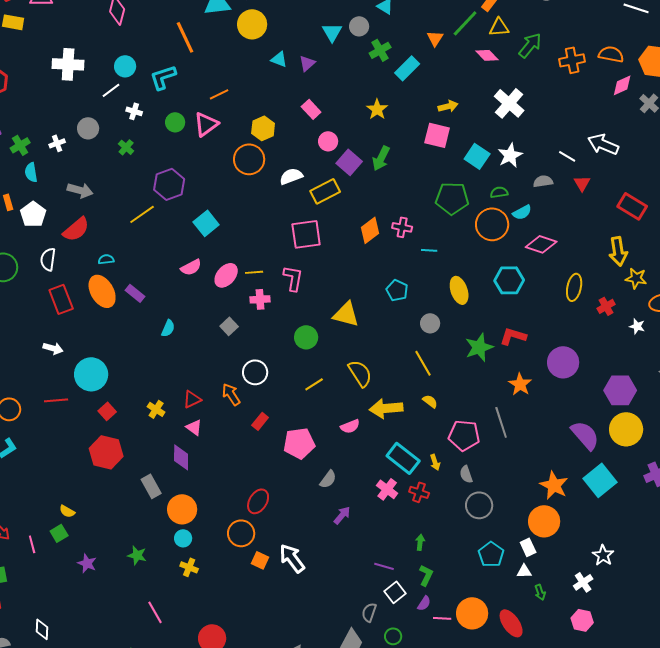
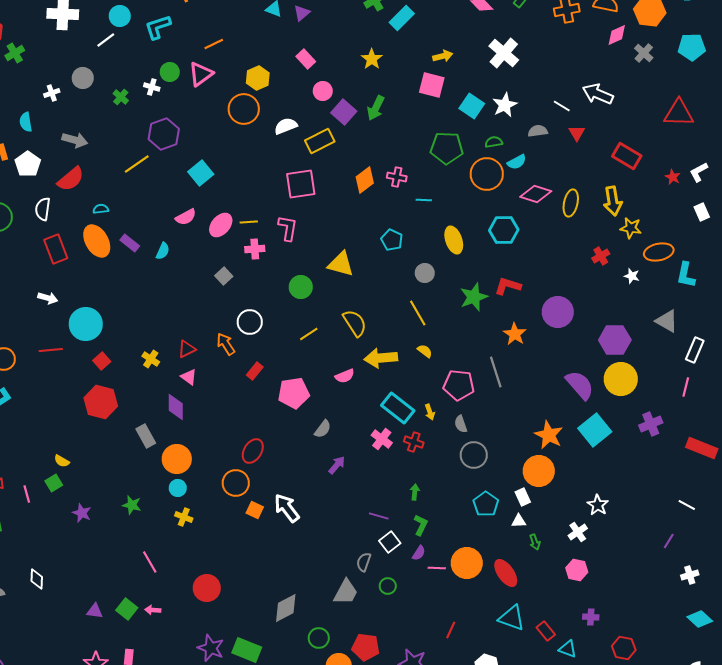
white cross: (134, 111) -> (152, 87), moved
green cross: (20, 145) -> (15, 53), moved
yellow ellipse: (574, 287) -> (571, 203), moved
cyan semicircle: (168, 328) -> (163, 251), moved

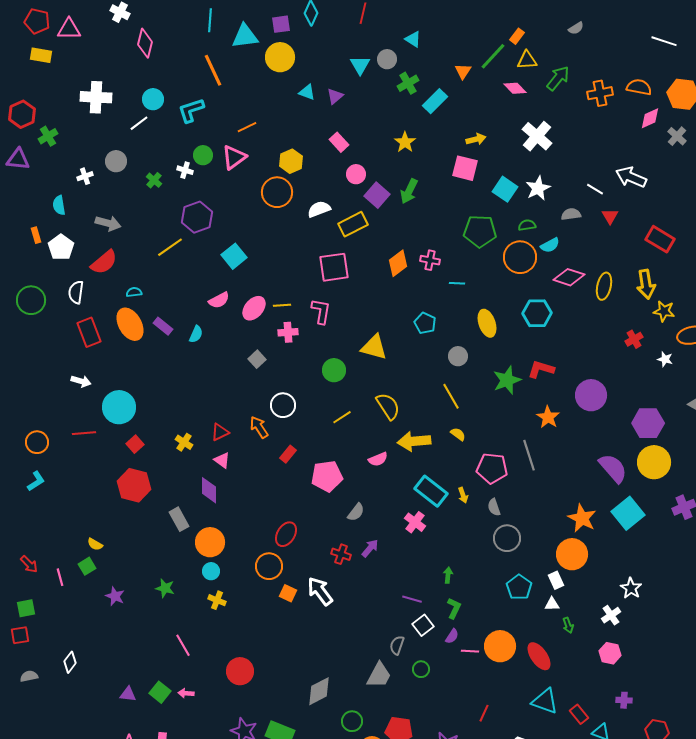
red cross: (414, 442) -> (341, 554), moved
white diamond: (37, 579) -> (70, 662), turned 35

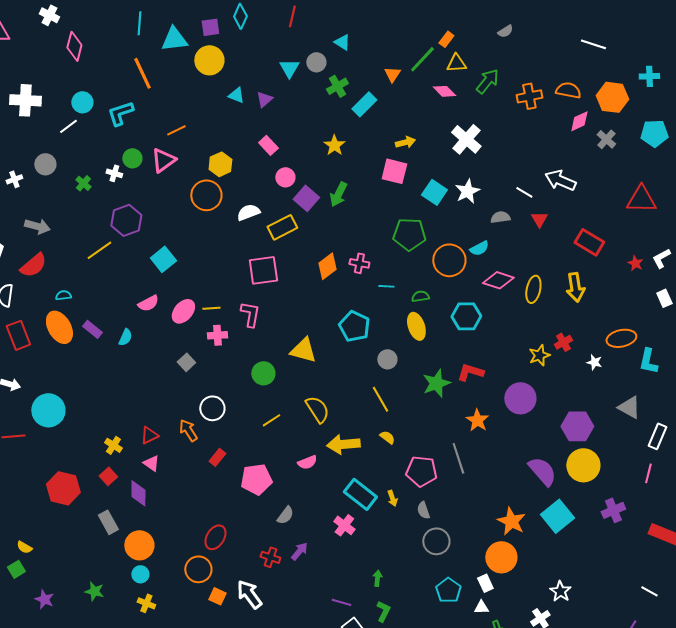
green semicircle: (527, 225) -> (420, 296), moved
yellow star: (664, 311) -> (539, 355), moved, turned -30
cyan pentagon: (425, 323) -> (354, 326), size x1.4
red square: (135, 444) -> (108, 476), moved

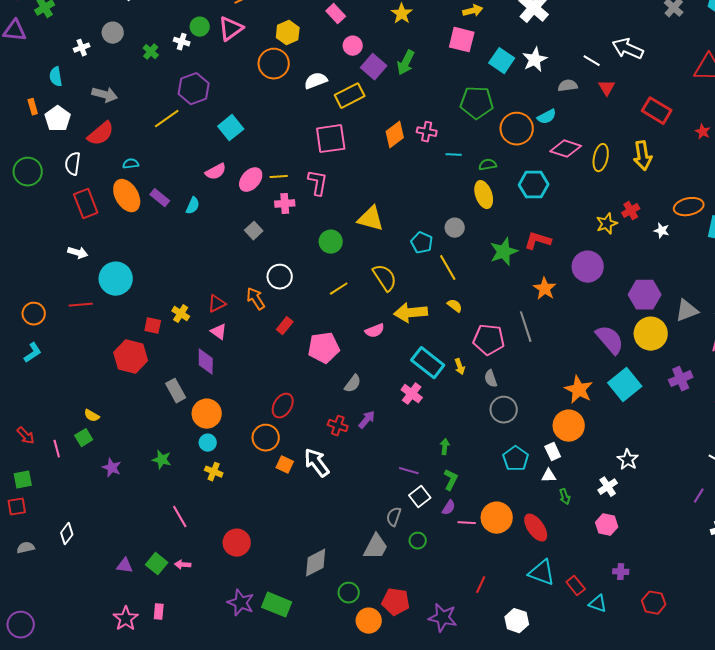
cyan pentagon: (354, 326) -> (422, 243), moved, size x0.7
gray triangle: (629, 407) -> (687, 311), moved, turned -50
red square: (108, 476) -> (153, 326), moved, turned -36

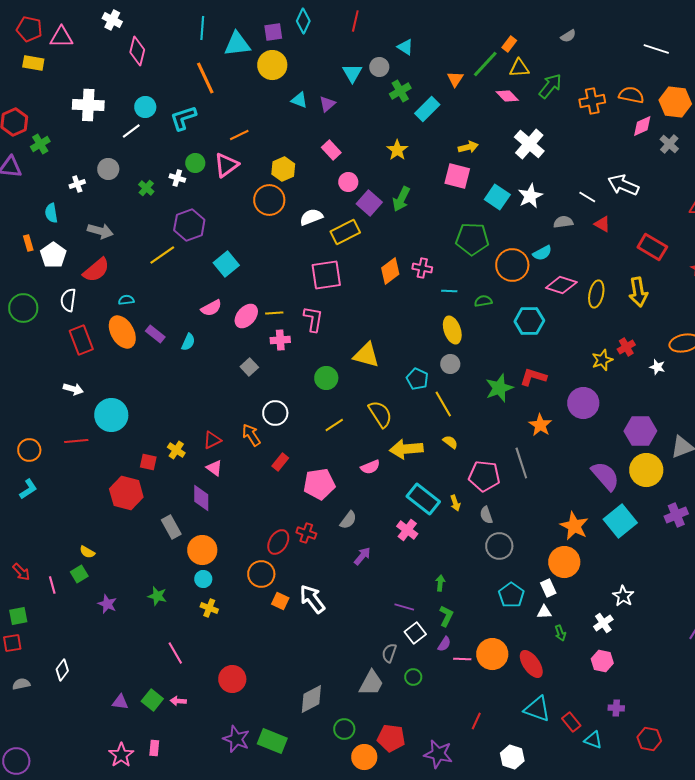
red triangle: (607, 88) -> (602, 224), turned -30
yellow ellipse: (484, 195) -> (452, 330), moved
red cross: (338, 426) -> (306, 533), moved

